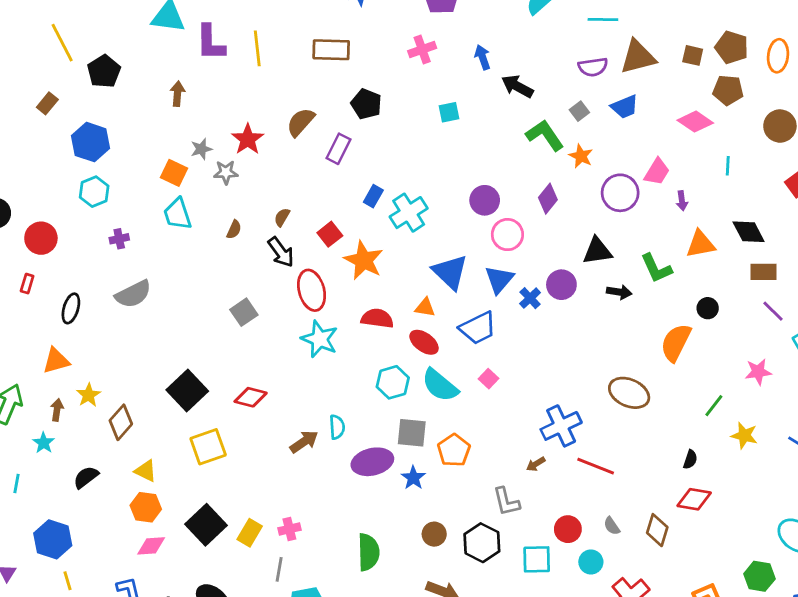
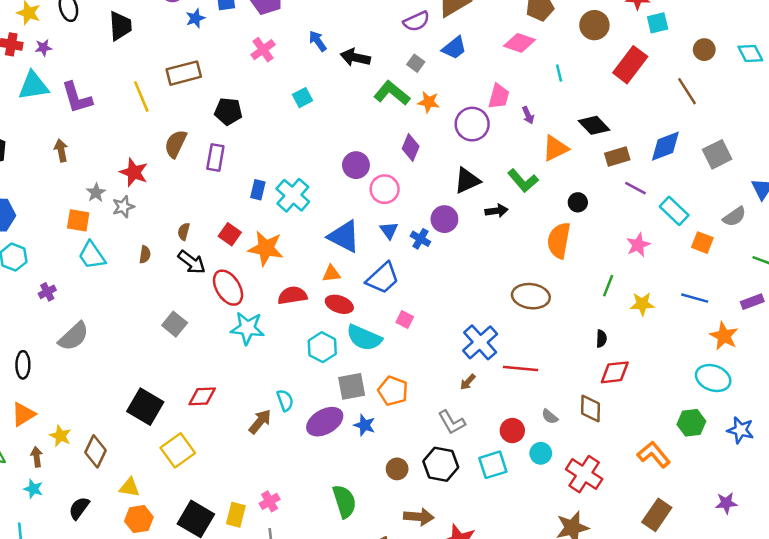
yellow line: (257, 48) -> (141, 97), moved
blue triangle: (499, 279) -> (389, 230), size x0.7

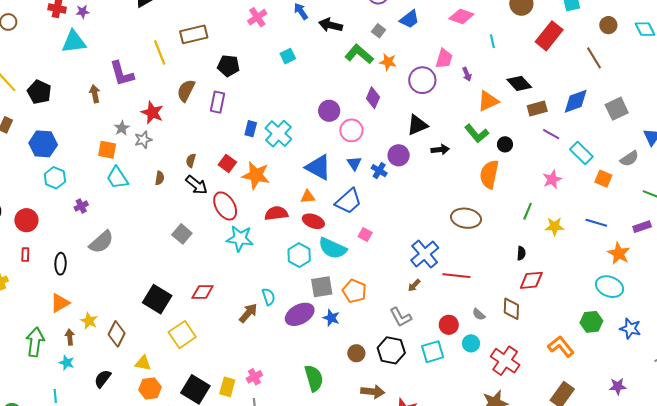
purple L-shape: (77, 98) -> (122, 74), moved
green L-shape: (523, 181) -> (477, 133), moved

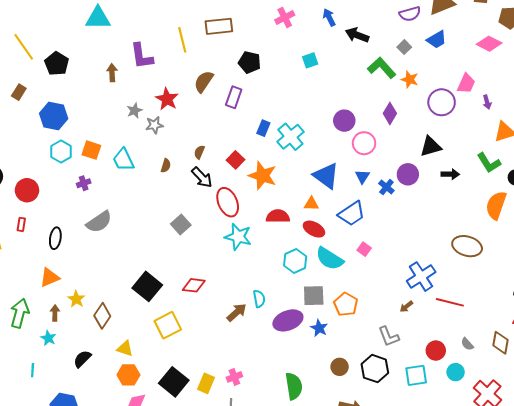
orange square: (107, 150) -> (91, 150), moved

